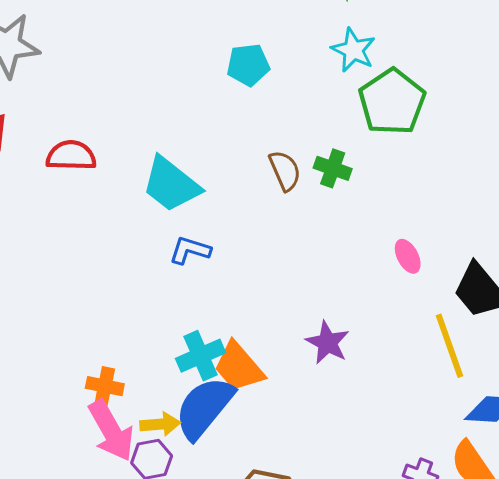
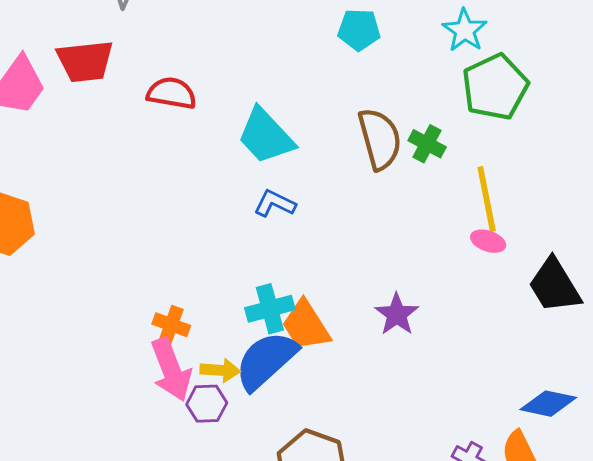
brown semicircle: (285, 171) -> (380, 139), size x1.5
pink ellipse: (408, 256) -> (488, 241), turned -52
yellow line: (449, 346) -> (487, 199), moved

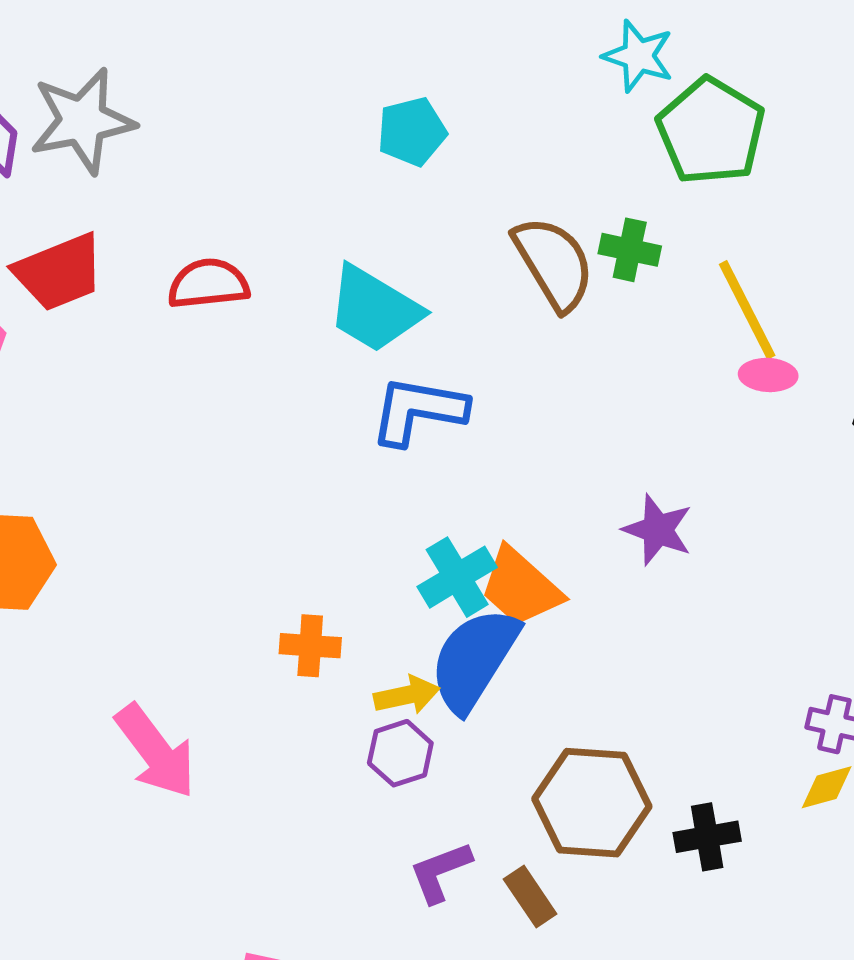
cyan pentagon: (359, 30) -> (412, 132), moved
blue L-shape: (275, 204) -> (418, 411), size x1.5
pink arrow: (171, 370) -> (155, 751), moved

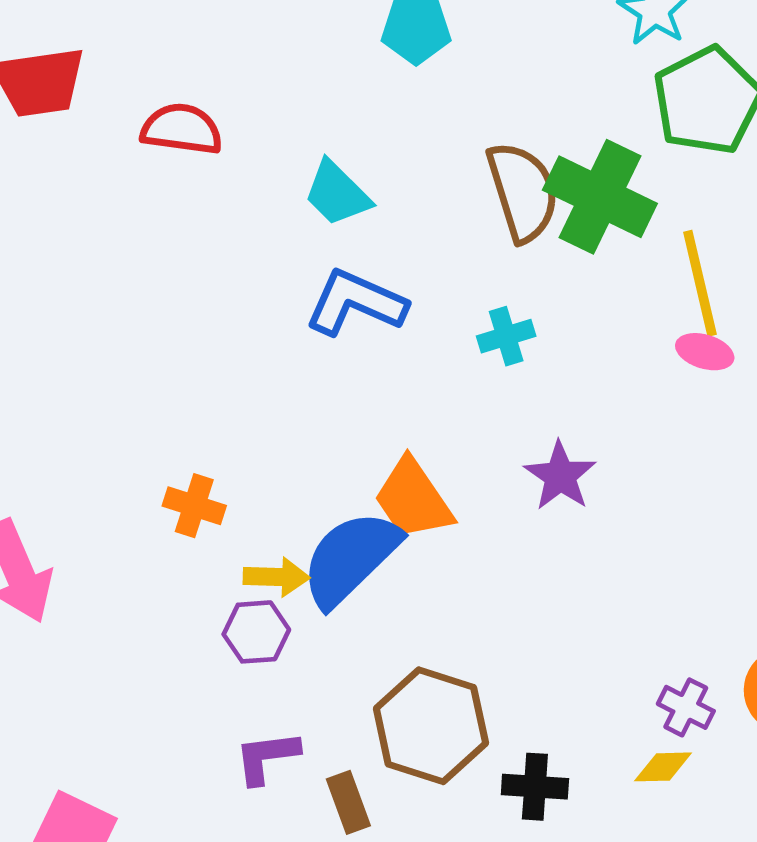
green cross: (630, 250) -> (600, 197), size x1.8
cyan trapezoid: (374, 309) -> (337, 193), size x0.7
cyan cross: (457, 577) -> (506, 336), moved, size x0.7

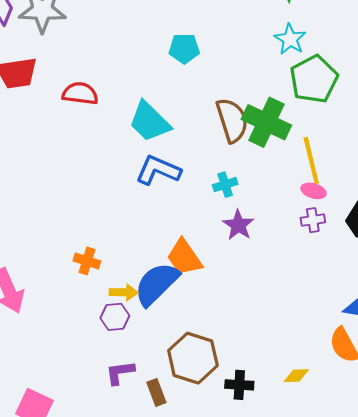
cyan trapezoid: (337, 193) -> (150, 122), size x1.4
purple star: (560, 476) -> (238, 225), moved
purple cross: (686, 707) -> (313, 220), moved, turned -35

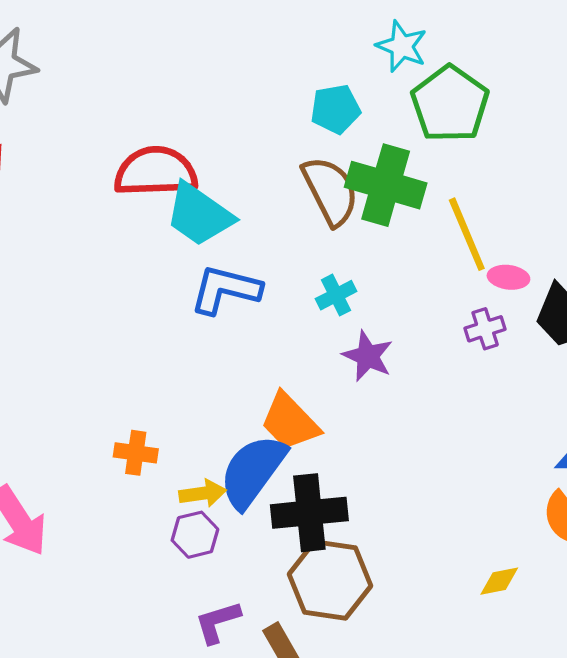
cyan pentagon: (184, 48) -> (335, 109), moved
red semicircle: (80, 93) -> (156, 172), moved, size x1.4
pink ellipse: (314, 191) -> (508, 277), moved
black cross: (239, 385) -> (309, 513), moved, size x1.6

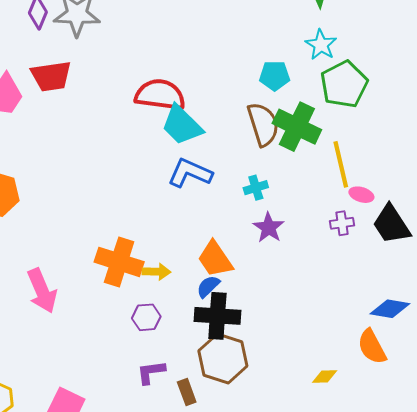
orange cross: (136, 453) -> (119, 262), size x1.8
blue semicircle: (253, 471) -> (208, 286), moved, size x0.5
yellow arrow: (203, 493) -> (157, 272), moved

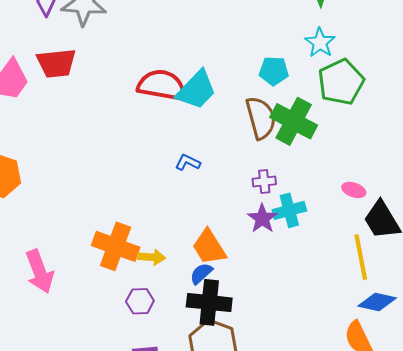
cyan trapezoid: (182, 125) -> (196, 90), moved, turned -93
yellow line: (341, 164) -> (361, 257), moved
blue L-shape: (190, 173) -> (188, 162), size x0.6
cyan cross: (256, 188) -> (289, 210), moved, size x1.4
purple cross: (342, 223) -> (264, 182), moved

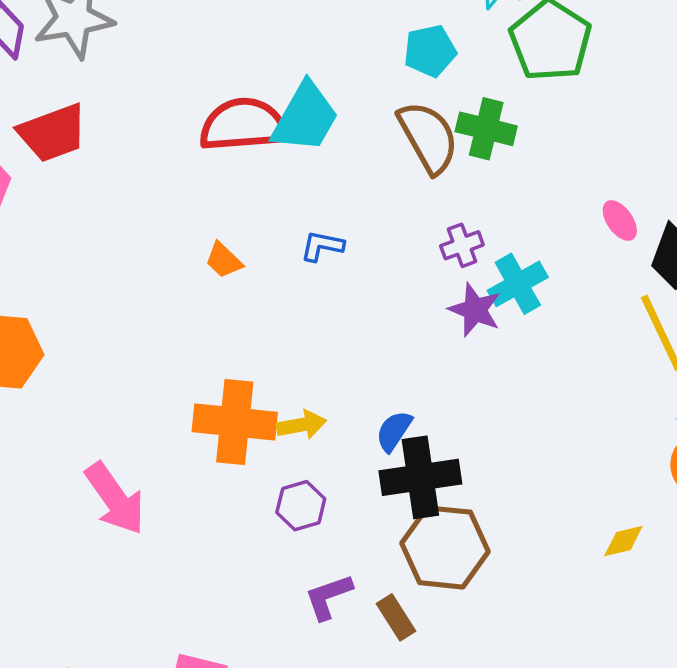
green cross: (294, 121) -> (486, 129), size x0.7
pink ellipse: (354, 190) -> (620, 221), turned 50
orange trapezoid: (209, 247) -> (224, 260), moved, size x0.6

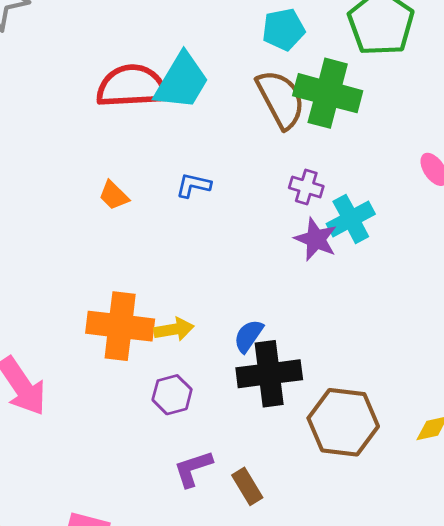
green cross: (486, 129) -> (328, 93), size x1.4
purple cross: (462, 245) -> (306, 187), turned 36
brown hexagon: (445, 547) -> (343, 422), moved

